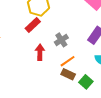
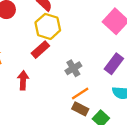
red arrow: (40, 52) -> (23, 80), moved

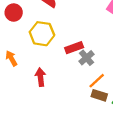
yellow hexagon: (48, 26) -> (42, 34), moved
red rectangle: (40, 50) -> (74, 48), moved, turned 30

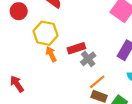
orange arrow: (11, 58) -> (51, 54), moved
red arrow: (40, 77) -> (17, 84), moved, turned -30

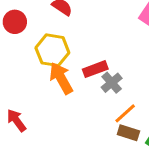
orange arrow: (51, 54) -> (61, 78), size x1.5

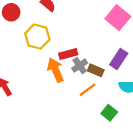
orange arrow: (61, 78) -> (55, 70), moved
brown rectangle: (128, 133) -> (96, 70), moved

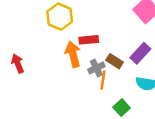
gray cross: (80, 66) -> (96, 68), moved
orange line: (87, 90) -> (103, 80), turned -54

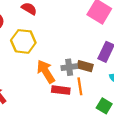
red rectangle: (89, 40) -> (61, 90), moved, turned 30
gray cross: (96, 68) -> (69, 67), moved, turned 35

